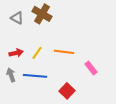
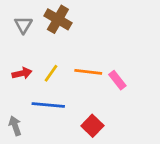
gray triangle: (17, 18) -> (23, 25), turned 32
pink rectangle: (91, 68) -> (117, 80), moved
gray arrow: (11, 75) -> (15, 126), moved

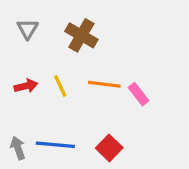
brown cross: (58, 19) -> (81, 35), moved
yellow line: (51, 73) -> (60, 86), turned -60
blue line: (48, 105) -> (55, 145), moved

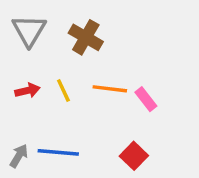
gray triangle: (28, 29) -> (29, 30), size x1.5
gray arrow: (18, 148) -> (19, 156), turned 50
red square: (109, 148) -> (134, 156), moved

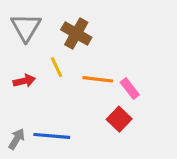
yellow line: (63, 91) -> (56, 67), moved
red square: (134, 156) -> (119, 119), moved

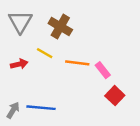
yellow line: (56, 67) -> (45, 53), turned -35
red square: (119, 119) -> (115, 96), moved

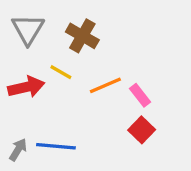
orange line: (77, 63) -> (105, 85), turned -30
red arrow: (19, 64) -> (26, 87), size x1.5
red square: (115, 96) -> (142, 130), moved

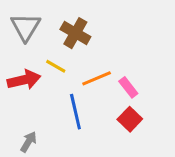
blue line: (56, 146) -> (75, 112), moved, turned 72
gray arrow: (18, 150) -> (29, 142), moved

